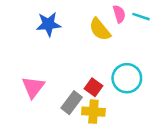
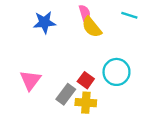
pink semicircle: (119, 14) -> (85, 13), moved

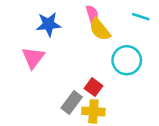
cyan circle: (116, 72) -> (127, 60), moved
pink triangle: (30, 80) -> (33, 58), moved

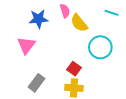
pink semicircle: (92, 14) -> (65, 11), moved
gray rectangle: (72, 102) -> (36, 83), moved

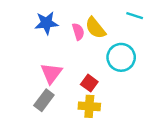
pink semicircle: (65, 11) -> (78, 32), moved
pink triangle: (26, 45) -> (51, 73), moved

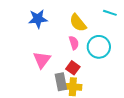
pink semicircle: (78, 32) -> (74, 43), moved
gray rectangle: (44, 100) -> (61, 82), moved, turned -48

